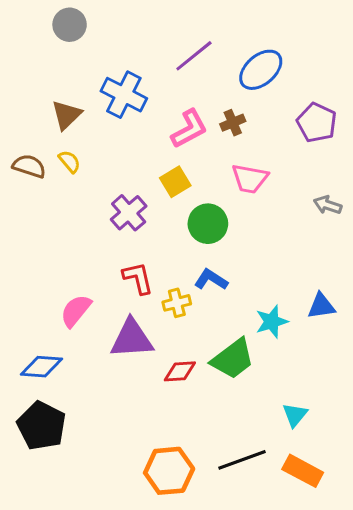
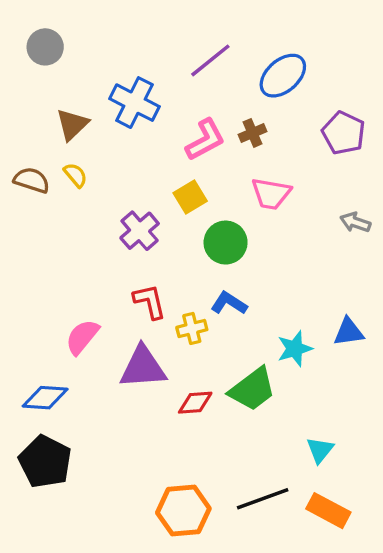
gray circle: (70, 25) -> (45, 47), moved

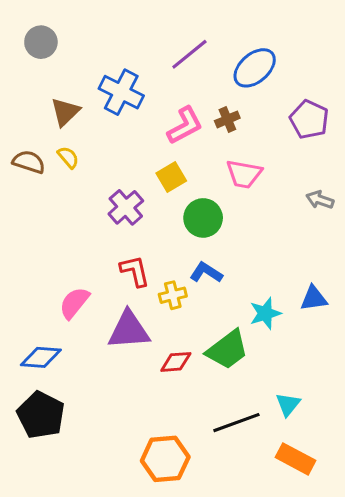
black line: (263, 499) -> (236, 423), moved

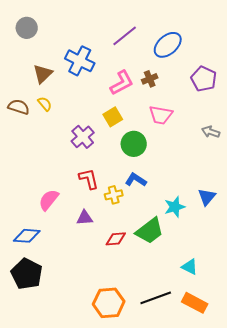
blue triangle: (314, 298) -> (207, 197), turned -42
purple triangle: (129, 330) -> (85, 218), size x0.6
cyan triangle: (288, 404) -> (190, 267), turned -42
black line: (236, 423) -> (156, 298), moved

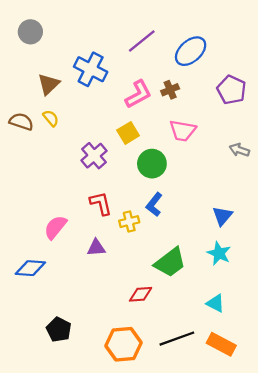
blue L-shape: (136, 180) -> (154, 204), turned -85
blue triangle: (207, 197) -> (222, 216), moved
cyan star: (175, 207) -> (219, 253), moved, turned -30
red diamond: (116, 239) -> (141, 294), moved
black pentagon: (27, 274) -> (59, 329), moved, size x0.7

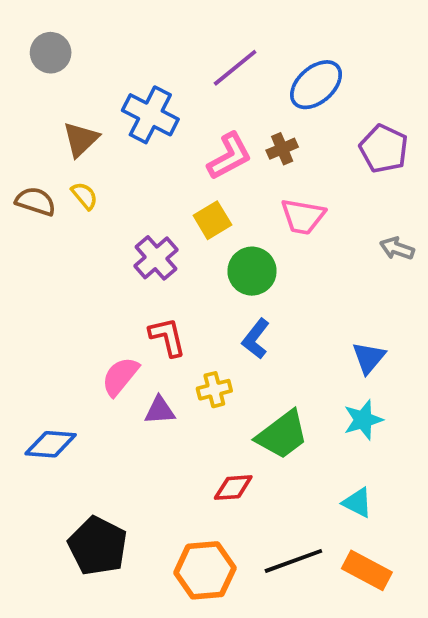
yellow cross: (129, 222) -> (214, 390), moved
pink semicircle: (55, 227) -> (120, 376), moved
cyan star: (219, 253) -> (363, 420), turned 30
black pentagon: (59, 329) -> (98, 546), size x1.4

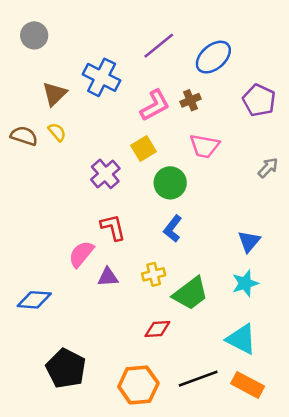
gray arrow: (397, 248) -> (268, 168), turned 115
yellow cross: (214, 390) -> (154, 274), moved
cyan triangle: (357, 503) -> (241, 339), size x1.5

